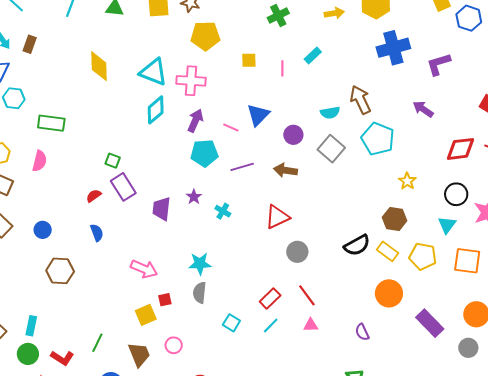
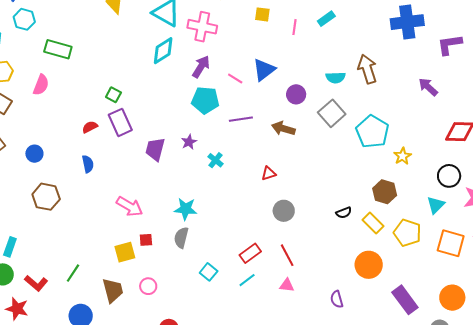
cyan pentagon: (378, 139) -> (372, 132), moved
red triangle: (277, 217) -> (269, 173), size x0.6
black semicircle: (357, 245) -> (344, 213), size x0.6

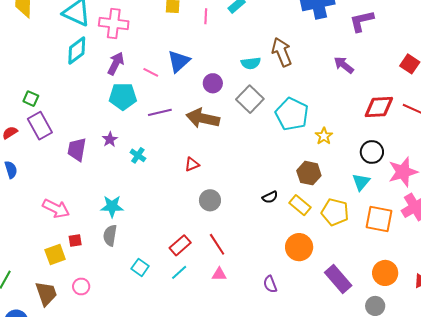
brown arrow: (283, 128) -> (203, 118), size x1.4

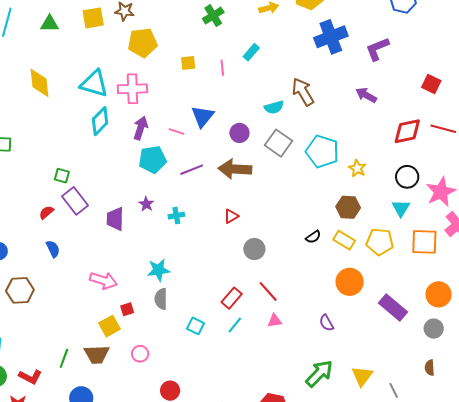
cyan cross: (138, 155) -> (176, 216), turned -35
brown trapezoid: (46, 294) -> (97, 354), moved, turned 116

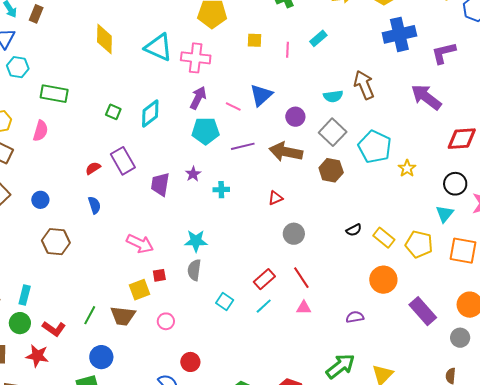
purple arrow: (366, 95) -> (426, 97), size x1.5
cyan diamond: (100, 121) -> (150, 113), moved
green square: (62, 176) -> (113, 112), moved
brown hexagon: (348, 207) -> (331, 170), moved
purple semicircle: (327, 323) -> (355, 317), turned 102

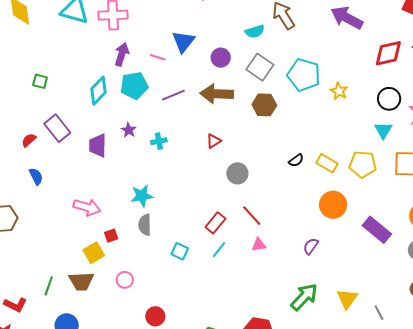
cyan diamond: (150, 113) -> (99, 91), moved
purple semicircle: (355, 317) -> (311, 246), turned -36

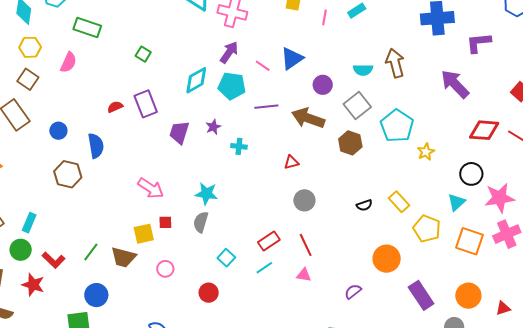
yellow rectangle: (327, 163) -> (399, 202), moved
blue semicircle: (36, 176) -> (96, 146), moved, size x1.4
red circle: (155, 316) -> (209, 293), moved

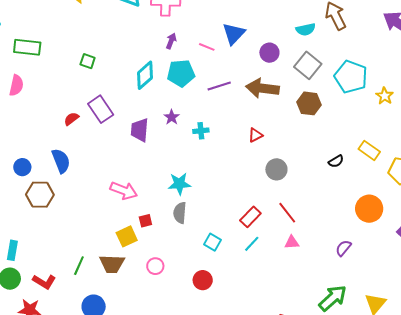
purple arrow: (229, 52) -> (171, 41), size x0.7
blue circle: (58, 131) -> (22, 167), moved

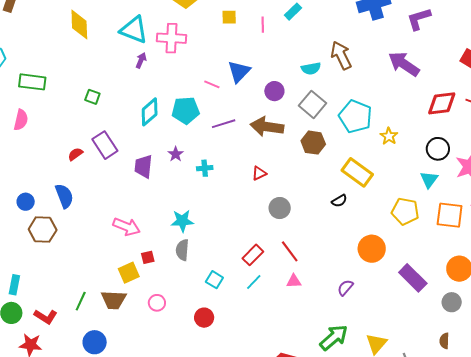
purple arrow: (171, 41) -> (141, 60), moved
yellow rectangle: (369, 150) -> (357, 172), moved, size x1.4

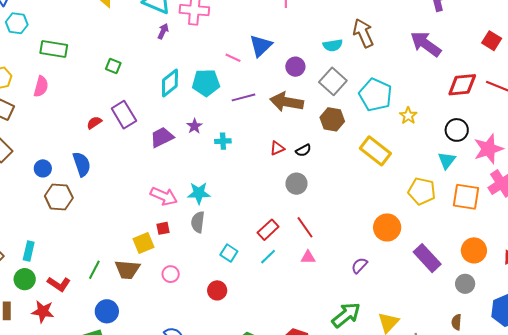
purple trapezoid: (143, 166) -> (162, 137), turned 55
black semicircle: (339, 201) -> (303, 150), moved
pink arrow: (127, 227) -> (164, 196), moved

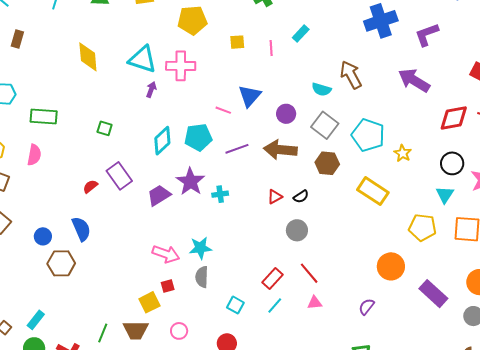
cyan semicircle: (333, 45) -> (321, 89), turned 30
purple star: (194, 126) -> (190, 182), size x1.8
cyan rectangle: (29, 251) -> (36, 320), turned 30

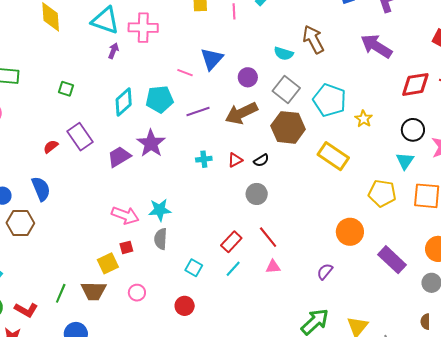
brown arrow: (280, 150) -> (241, 113), turned -32
brown hexagon: (327, 163) -> (288, 127), size x1.4
cyan cross: (220, 194) -> (204, 159), moved

